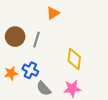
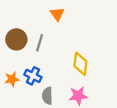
orange triangle: (53, 13) -> (57, 14), turned -32
gray semicircle: (44, 89) -> (47, 96), turned 42

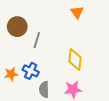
orange triangle: (57, 14) -> (77, 12), moved
brown circle: (16, 39) -> (17, 27), moved

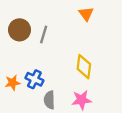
gray line: (37, 40) -> (44, 34), moved

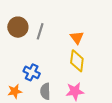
orange triangle: (86, 14) -> (77, 38), moved
orange star: (13, 83) -> (15, 91), moved

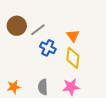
gray line: (40, 31) -> (38, 30), turned 35
blue cross: (32, 72) -> (48, 48), moved

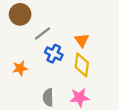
brown circle: (17, 26) -> (20, 14), moved
orange star: (14, 87) -> (20, 68), moved

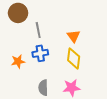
gray line: (43, 33) -> (38, 30), turned -63
blue cross: (54, 54) -> (40, 53), moved, turned -35

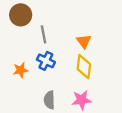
blue cross: (40, 53) -> (46, 61), turned 35

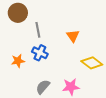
yellow diamond: (84, 67) -> (92, 63), moved, turned -60
gray semicircle: (49, 100) -> (43, 87), turned 42

